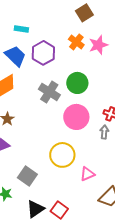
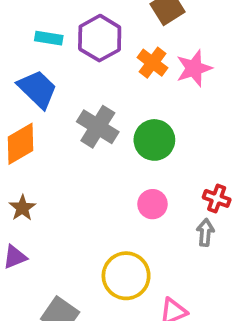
purple hexagon: (43, 53) -> (100, 38), moved
gray cross: (49, 92) -> (98, 127), moved
pink circle: (76, 117) -> (153, 204), size x0.6

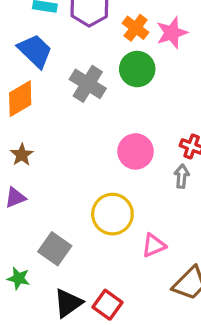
green circle: (154, 140) -> (137, 69), moved
pink circle: (153, 204) -> (136, 151), size x1.4

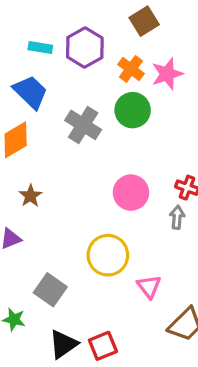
brown star: (22, 155) -> (30, 196), moved
pink triangle: (154, 245) -> (149, 286), turned -45
red square: (108, 305) -> (103, 346), turned 32

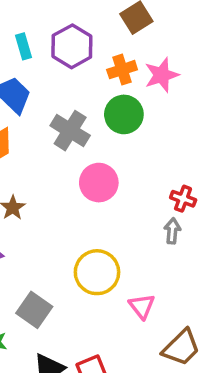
cyan rectangle: (40, 48) -> (23, 46), turned 65
orange cross: (131, 69) -> (122, 70), turned 35
pink circle: (131, 193) -> (99, 183), moved

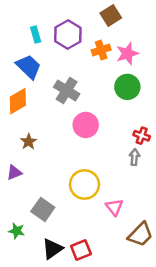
green circle: (124, 114) -> (127, 87), moved

